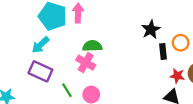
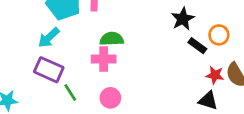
black rectangle: (163, 52) -> (197, 46), turned -48
pink cross: (86, 63) -> (104, 59), turned -30
green line: (67, 90) -> (70, 92), moved

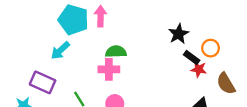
purple rectangle: (49, 70) -> (43, 82), moved
red star: (215, 75) -> (199, 69), moved

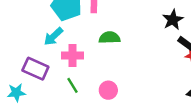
pink cross: (109, 69) -> (72, 56), moved

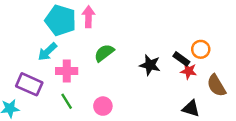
black star: (173, 20) -> (150, 65), moved, turned -30
green semicircle: (110, 38) -> (104, 53), turned -36

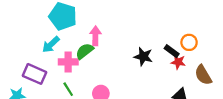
pink arrow: (88, 17) -> (95, 36), moved
green semicircle: (104, 53) -> (85, 51), moved

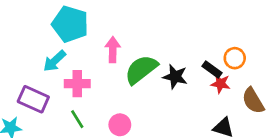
green semicircle: (85, 51) -> (141, 69), moved, size x1.4

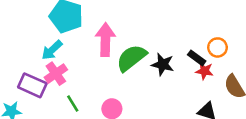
pink arrow: (113, 50) -> (105, 40), size x1.4
pink cross: (77, 84) -> (56, 74), moved, turned -35

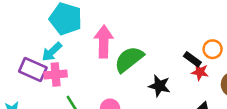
black star: (163, 64) -> (159, 86), moved
pink cross: (56, 74) -> (56, 74), turned 30
purple rectangle: (32, 85) -> (33, 69), moved

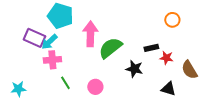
orange circle: (213, 49) -> (172, 20), moved
black rectangle: (192, 59) -> (151, 48), moved, turned -48
purple rectangle: (33, 69) -> (34, 38), moved

